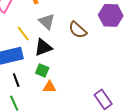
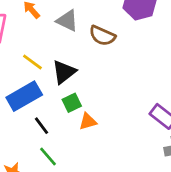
gray triangle: (47, 22) -> (67, 21), moved
green square: (42, 70) -> (72, 103), turned -32

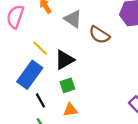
blue rectangle: (24, 96) -> (30, 75), turned -32
orange triangle: (88, 121) -> (70, 110), moved

